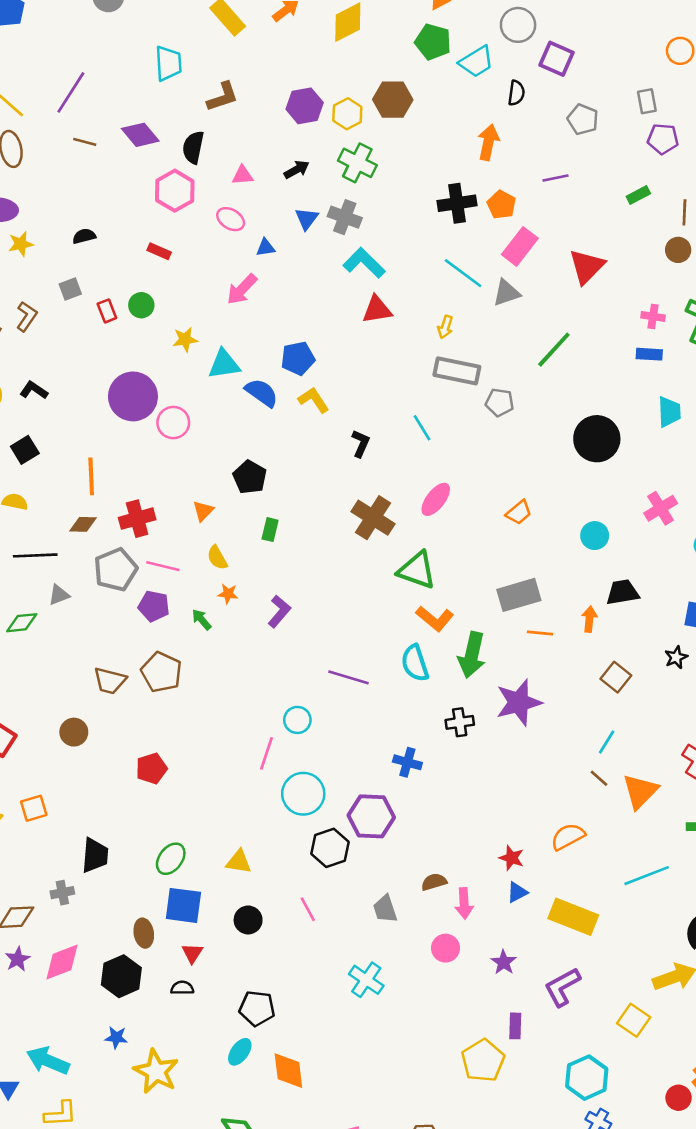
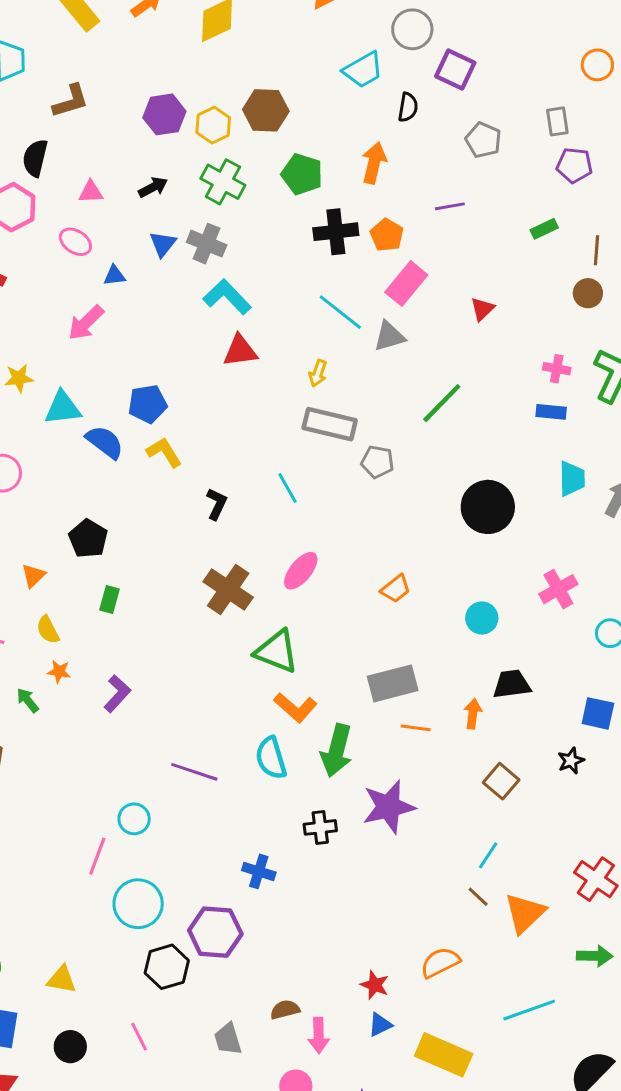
green pentagon: (433, 42) -> (302, 174), moved
red triangle: (587, 266) -> (482, 309), size x0.6

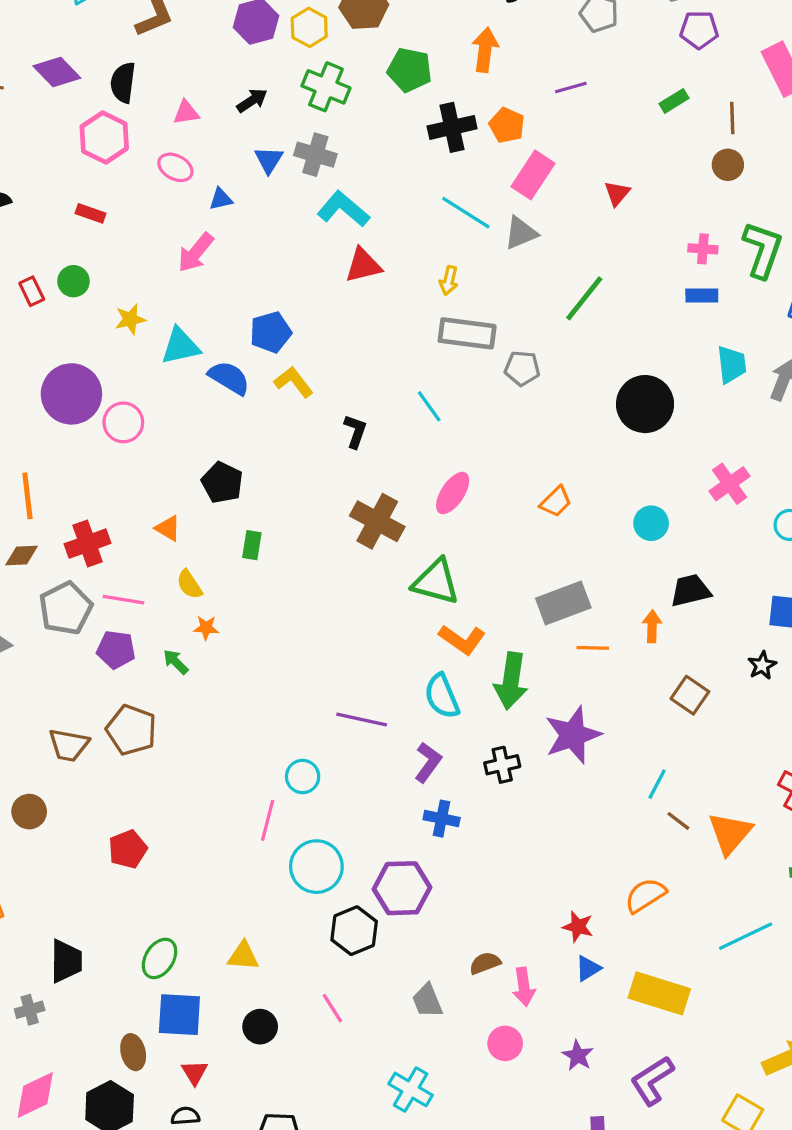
orange triangle: (33, 576) -> (168, 528), turned -40
purple L-shape: (117, 694) -> (428, 762), moved
cyan line: (488, 855) -> (657, 784), moved

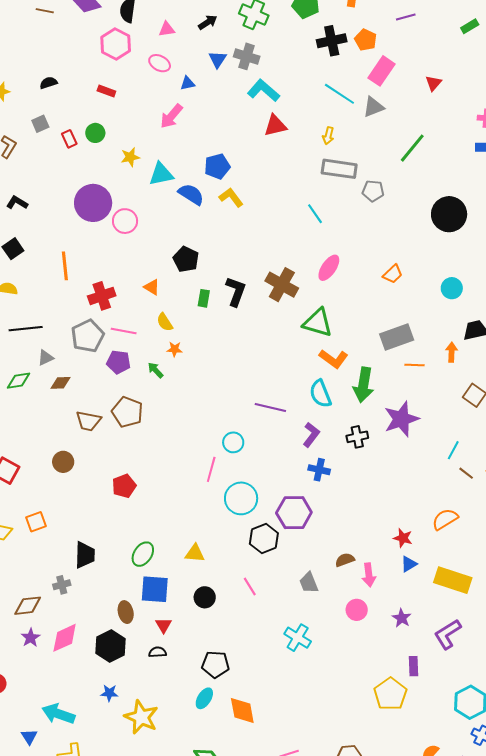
black L-shape: (355, 431) -> (236, 291), moved, size x1.4
brown diamond: (22, 556) -> (60, 383), moved

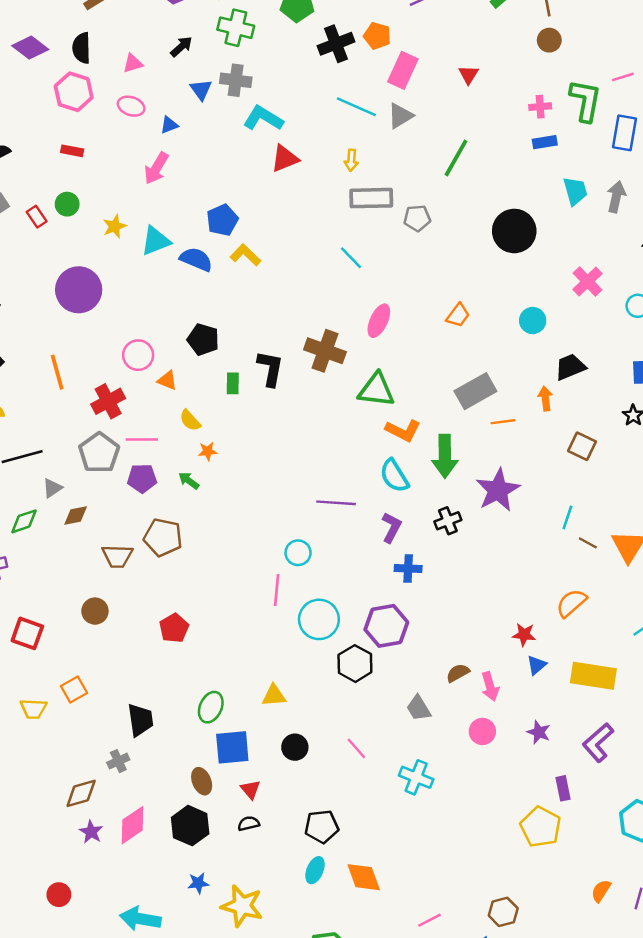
pink circle: (125, 221) -> (138, 355), moved
pink line: (250, 586) -> (356, 748), moved

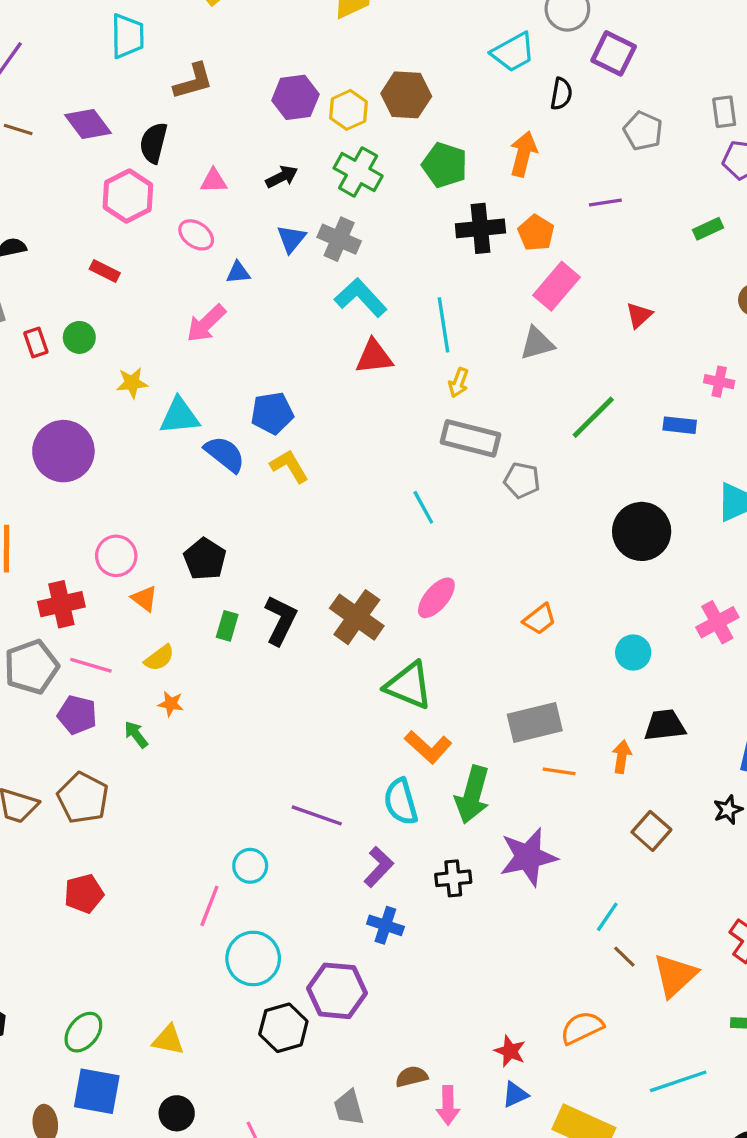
cyan line: (356, 107) -> (443, 325), moved, turned 42
blue rectangle: (545, 142) -> (680, 425), moved
yellow semicircle: (190, 420) -> (159, 658), turned -100
red pentagon: (174, 628) -> (84, 894), moved

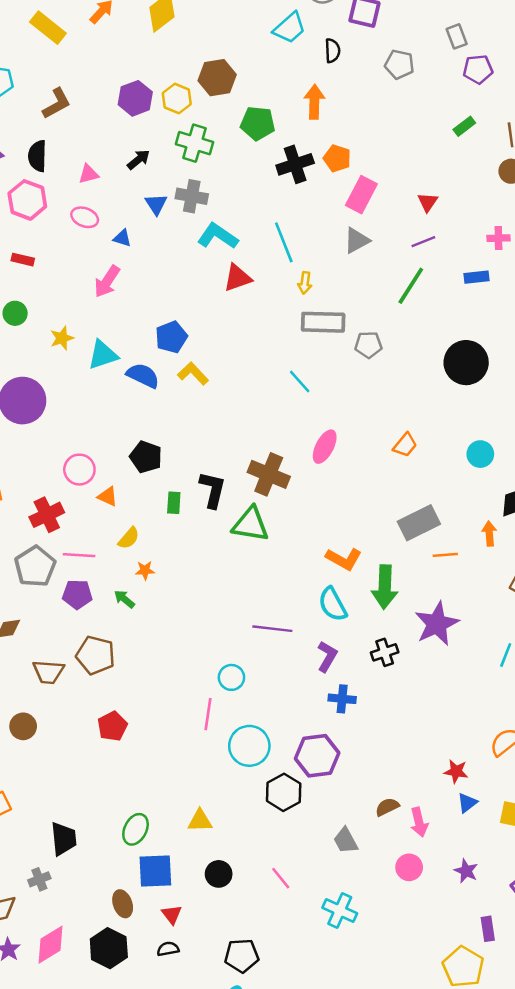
purple line: (605, 203) -> (423, 242), moved
blue triangle: (238, 273) -> (122, 238), turned 36
green triangle: (409, 685) -> (250, 524), moved

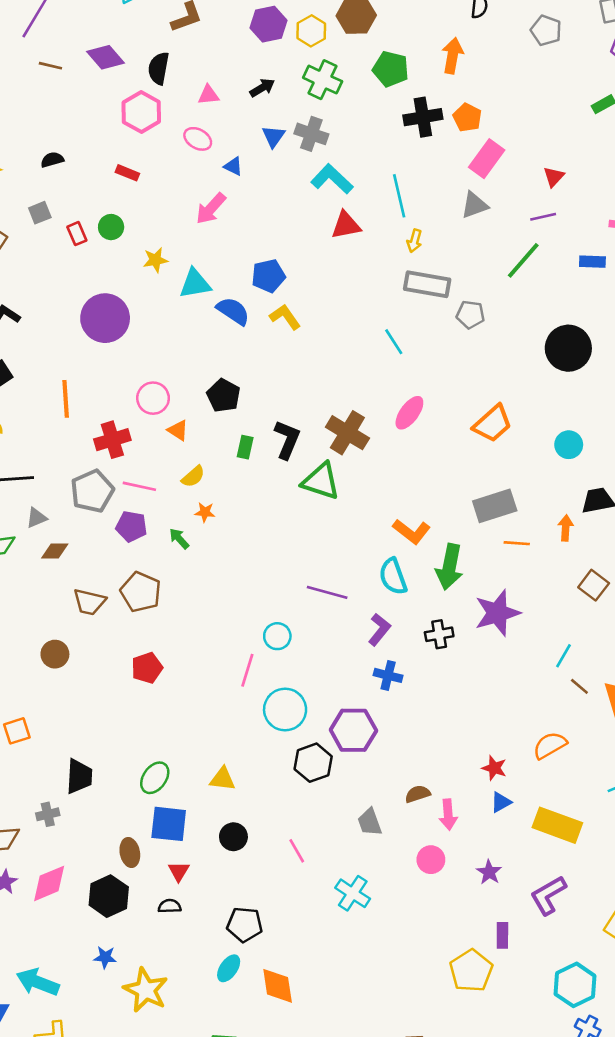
orange trapezoid: (405, 445) -> (493, 424), size x1.5

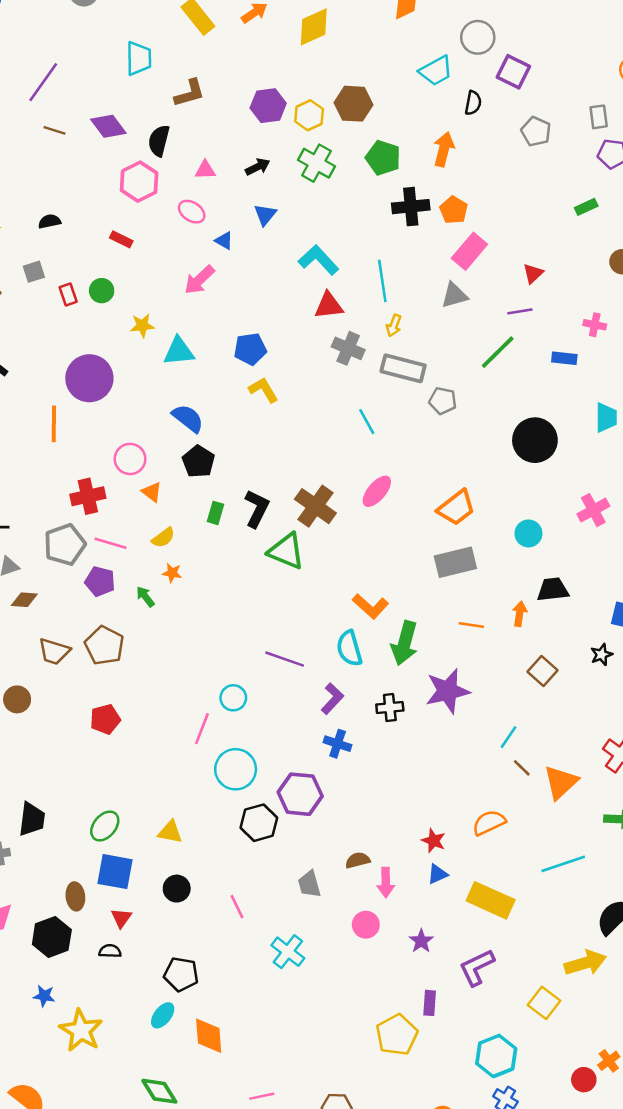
gray cross: (311, 134) -> (348, 348), moved
blue semicircle: (233, 311) -> (188, 418), moved
orange line: (66, 399) -> (54, 424), moved
gray rectangle: (495, 506) -> (455, 562), moved

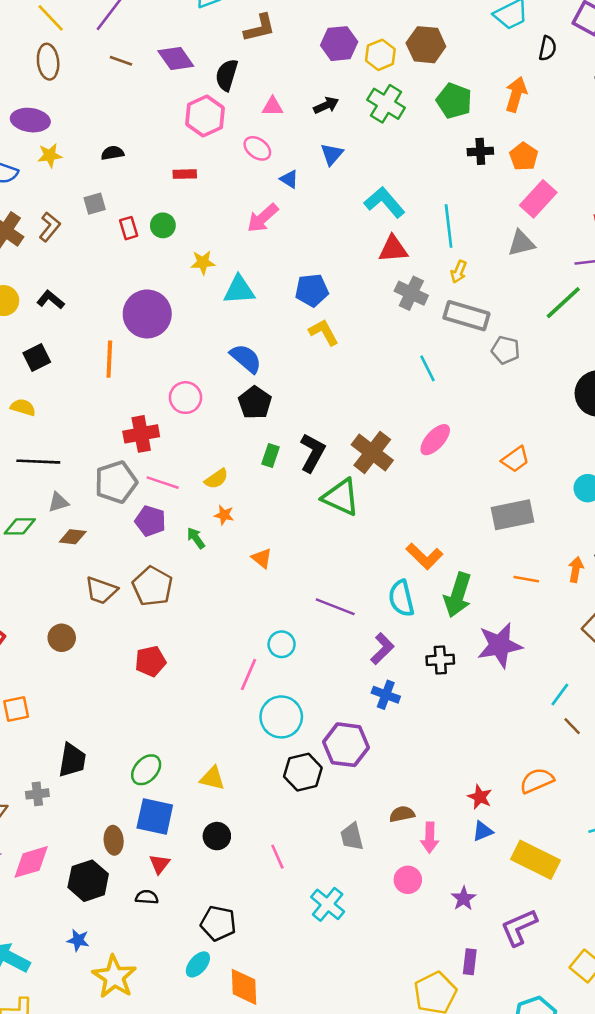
black cross: (411, 207) -> (480, 151), size x0.7
red rectangle: (121, 239) -> (185, 174), turned -30
orange triangle: (152, 492) -> (262, 558), moved
orange trapezoid: (456, 508) -> (515, 459), size x0.7

